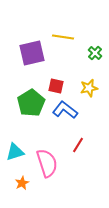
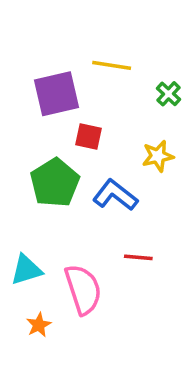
red square: (56, 86) -> (89, 137), moved
red line: (78, 145) -> (138, 257), turned 63

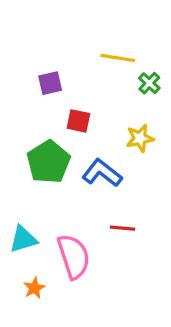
yellow line: (112, 65) -> (118, 58), moved
purple square: (57, 94) -> (50, 83), size x0.6

